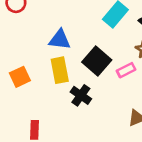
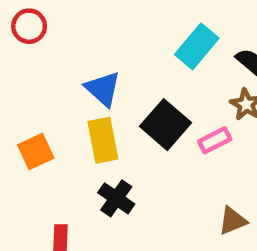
blue triangle: (60, 40) -> (103, 89), turned 35
black cross: (81, 95) -> (116, 198), moved

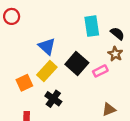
cyan rectangle: (197, 46) -> (92, 26), turned -48
yellow rectangle: (103, 140) -> (47, 71), turned 54
orange square: (36, 151) -> (24, 83), moved

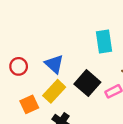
red circle: (12, 16) -> (19, 66), moved

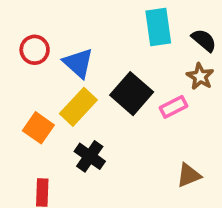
red circle: (19, 66) -> (35, 50), moved
orange square: (29, 104) -> (38, 128), turned -30

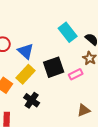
cyan rectangle: (158, 27) -> (68, 32), turned -30
black square: (132, 94) -> (54, 67), turned 30

